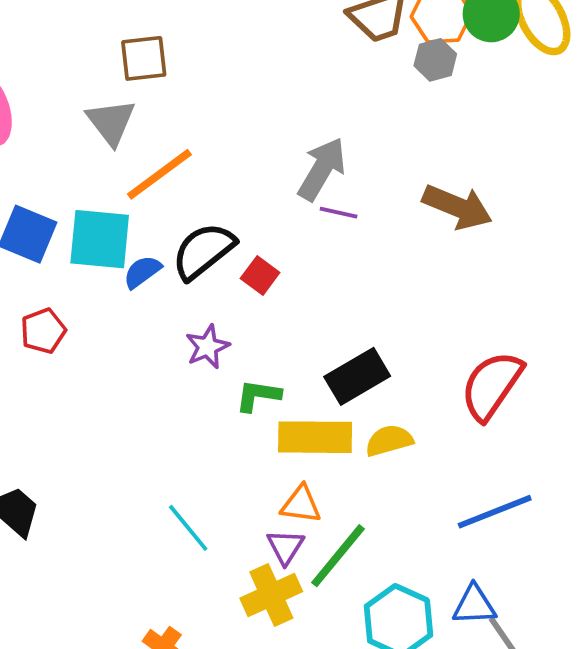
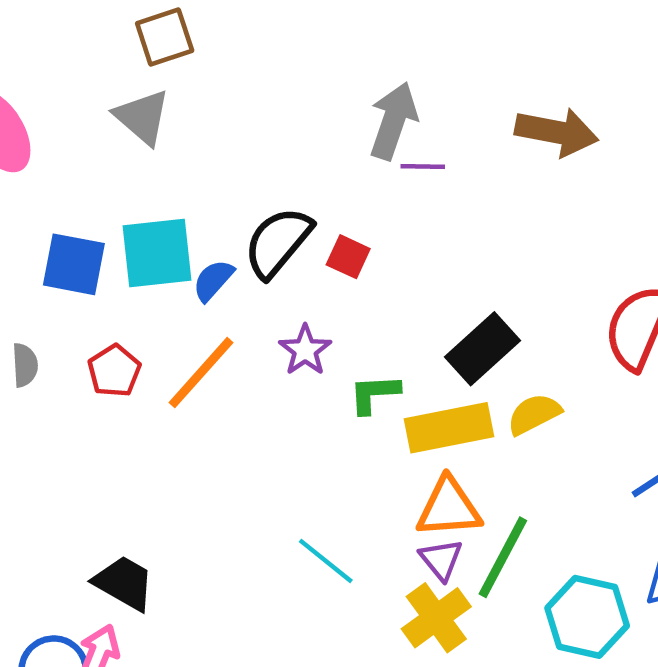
orange line: (159, 174) -> (201, 373), moved
orange triangle: (301, 504) -> (449, 508), size x1.4

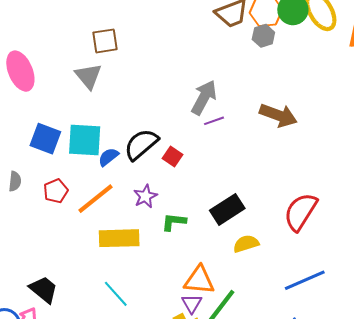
purple line: (423, 167) -> (214, 121), turned -30
yellow rectangle: (449, 428) -> (119, 238), moved
cyan line: (326, 561) -> (116, 294), moved

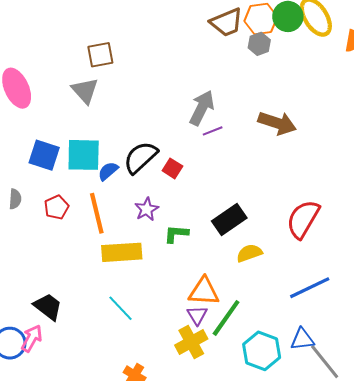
orange line: (96, 199) -> (97, 213), turned -63

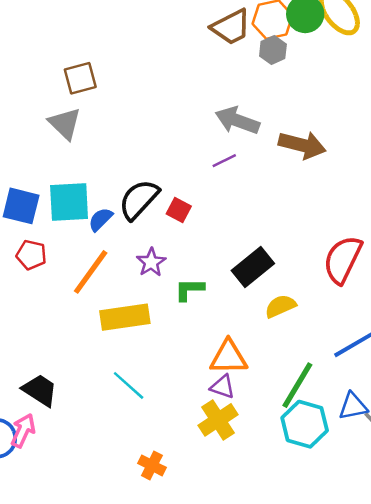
gray arrow: (202, 108) -> (237, 121), moved, turned -92
red pentagon: (56, 207) -> (31, 255), moved, turned -30
orange line: (97, 213) -> (91, 272), turned 54
purple triangle: (197, 315) -> (223, 387), turned -35
green line: (226, 318) -> (297, 385), moved

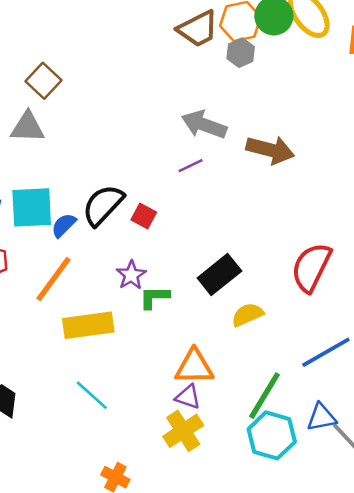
brown square: (80, 78) -> (43, 81), turned -32
gray triangle: (65, 124) -> (28, 127), turned -42
purple star: (151, 262) -> (131, 275), moved

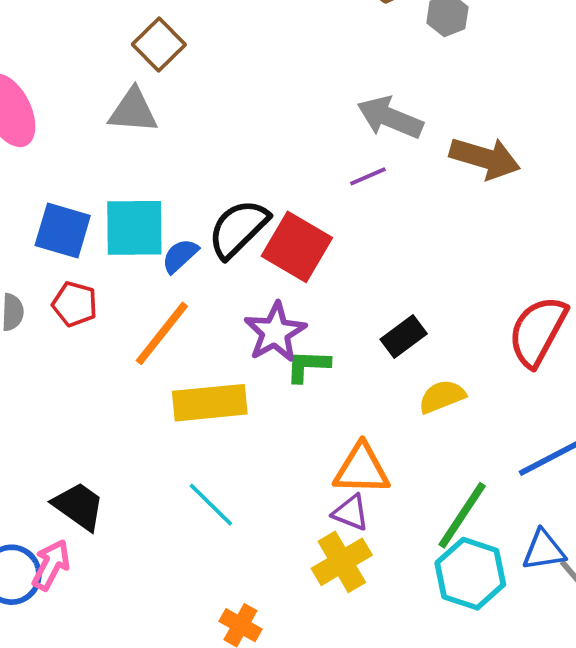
red square: (144, 216) -> (297, 247), size x1.8
black rectangle: (219, 274) -> (404, 336), size x0.7
purple star: (131, 275) -> (275, 332), size x1.4

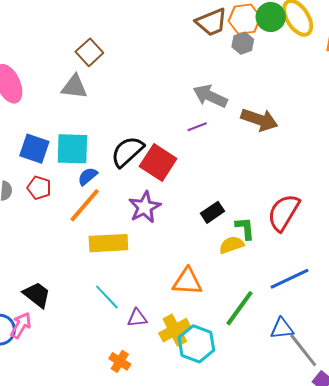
blue semicircle: (180, 256) -> (88, 176), moved
green L-shape: (308, 366) -> (245, 228), moved, turned 80
purple triangle: (351, 513) -> (137, 318), moved, turned -30
cyan hexagon: (470, 574) -> (196, 344), moved

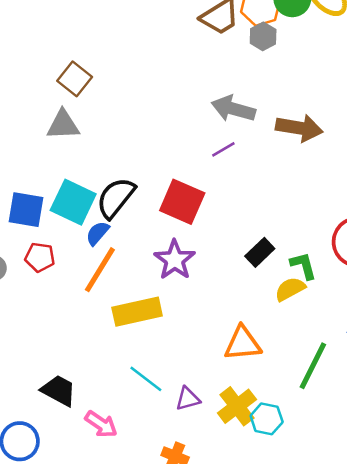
cyan square: (72, 149) -> (73, 202), turned 33
black semicircle: (127, 152) -> (116, 198), moved
pink arrow: (21, 325) -> (101, 424), moved, turned 104
cyan hexagon: (196, 344) -> (267, 419), size x0.7

